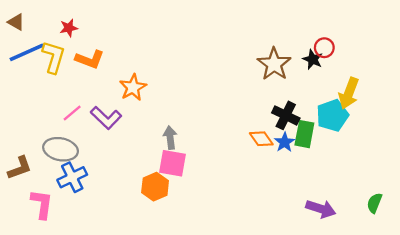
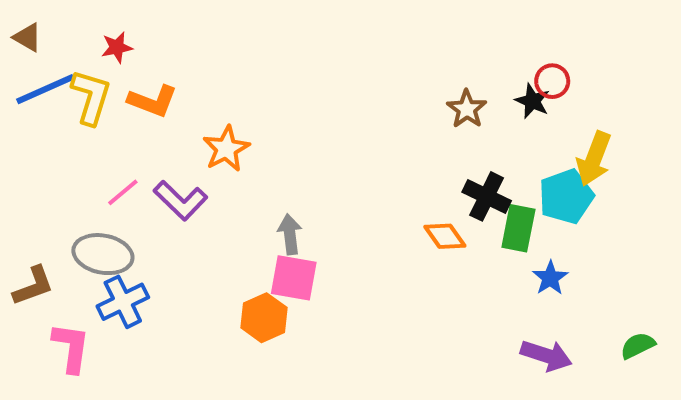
brown star: (274, 64) -> (467, 109), size x0.7
blue star: (285, 142) -> (550, 278), moved
green semicircle: (374, 203) -> (638, 346), turned 42

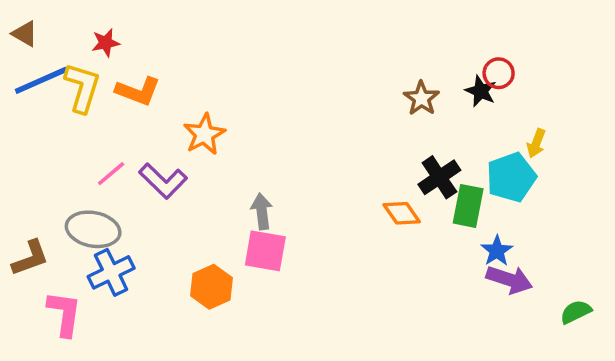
yellow arrow: (594, 159) -> (536, 143), size x0.6
black cross: (487, 196) -> (439, 177), turned 30
orange hexagon: (264, 318) -> (212, 287), moved
purple arrow: (546, 355) -> (509, 280), moved

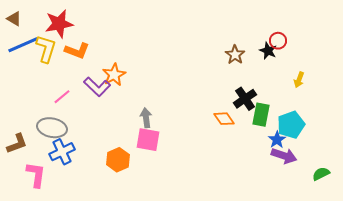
red star: (106, 43) -> (59, 24), size x1.8
cyan pentagon: (511, 177) -> (291, 125), moved
purple L-shape: (163, 181) -> (97, 87), moved

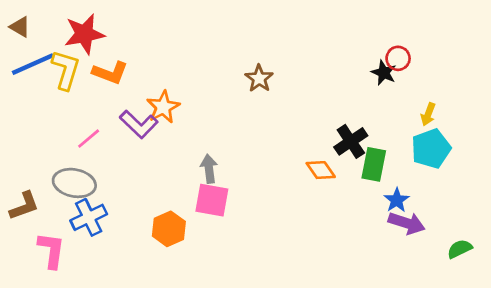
brown star: (235, 55) -> (259, 78), moved
cyan pentagon: (291, 125) -> (431, 149), moved

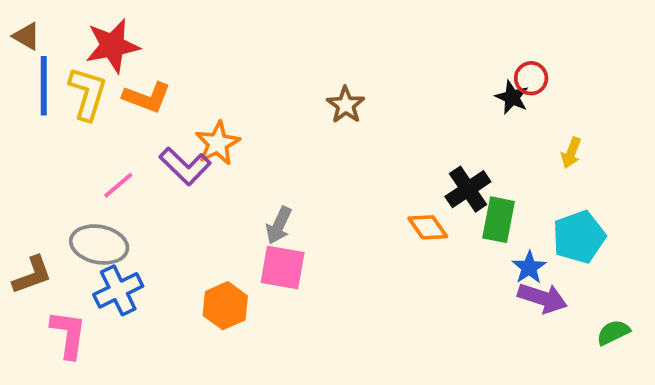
blue line: (33, 64) -> (44, 86), turned -66
cyan pentagon: (431, 149) -> (579, 237), moved
gray arrow: (209, 169) -> (279, 225), turned -148

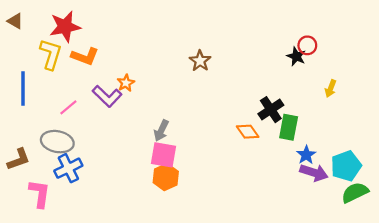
blue line: (44, 86) -> (23, 89), moved
orange star: (218, 143) -> (126, 83), size x0.7
cyan pentagon: (579, 237) -> (346, 166), moved
orange hexagon: (225, 306) -> (166, 177), moved
green semicircle: (613, 332) -> (355, 192), size x1.4

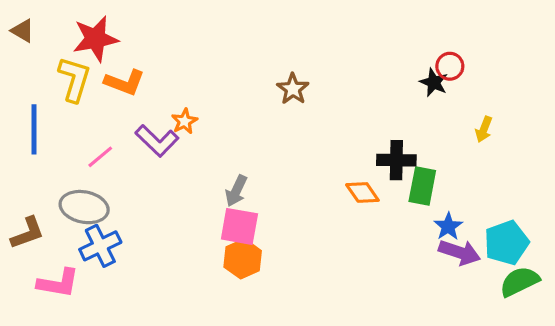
black cross: (271, 110) -> (396, 160), turned 35
pink L-shape: (40, 194) -> (58, 283), turned 92

